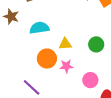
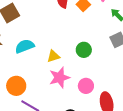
orange circle: (47, 59) -> (16, 86), moved
pink star: (66, 66) -> (59, 78), size x1.5

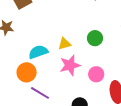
cyan semicircle: (25, 46) -> (38, 52), moved

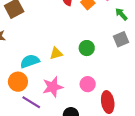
pink star: (70, 65) -> (53, 87), moved

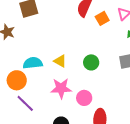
yellow triangle: (56, 53) -> (60, 61), turned 32
pink star: (53, 87) -> (61, 88), moved

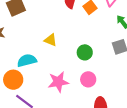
yellow triangle: (60, 61) -> (51, 40), moved
pink circle: (84, 98) -> (88, 79), moved

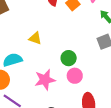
green circle: (85, 52) -> (69, 58), moved

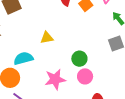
yellow triangle: (35, 38) -> (47, 38), turned -32

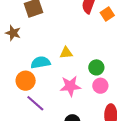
yellow triangle: (47, 38) -> (66, 53), moved

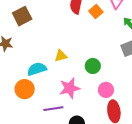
pink circle: (100, 86) -> (106, 90), moved
purple line: (35, 103) -> (53, 109), moved, turned -42

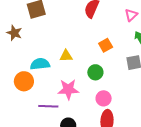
orange square: (96, 11) -> (106, 45), moved

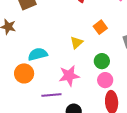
yellow triangle: (66, 56) -> (77, 43), moved, turned -32
green circle: (95, 72) -> (102, 61), moved

